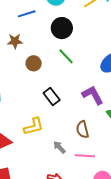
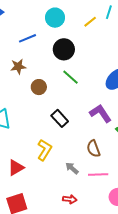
yellow L-shape: (34, 126) -> (44, 150), turned -40

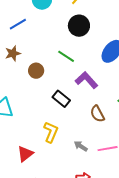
black circle: (64, 49) -> (79, 26), moved
purple L-shape: (101, 113) -> (86, 80), moved
brown semicircle: (93, 149) -> (97, 114), moved

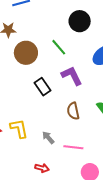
brown circle: (36, 71) -> (26, 53), size x1.5
yellow L-shape: (51, 132) -> (19, 128), moved, turned -50

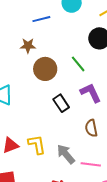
gray arrow: (48, 138) -> (66, 154), size x1.5

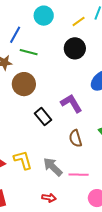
blue line: (41, 19) -> (15, 35), turned -42
green line: (78, 64) -> (29, 52), moved, turned -30

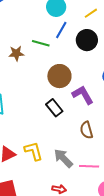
blue line: (15, 35) -> (61, 30), moved
brown circle: (24, 84) -> (59, 76), moved

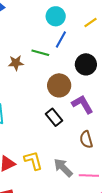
black circle: (87, 40) -> (86, 64), moved

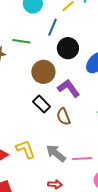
blue line: (61, 39) -> (53, 27), moved
brown semicircle: (86, 139) -> (63, 117), moved

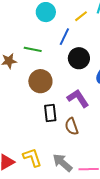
brown circle: (43, 72) -> (40, 81), moved
black rectangle: (42, 104) -> (50, 113), turned 36

